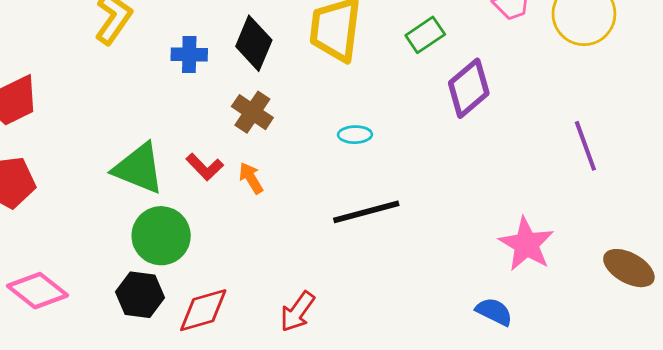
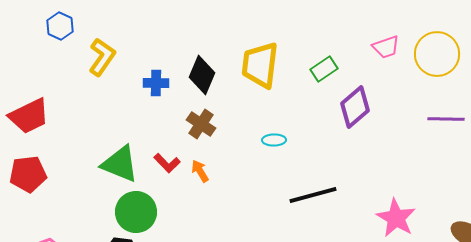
purple line: (585, 146) -> (446, 119), moved, turned -69
black line: (366, 212) -> (313, 195), moved

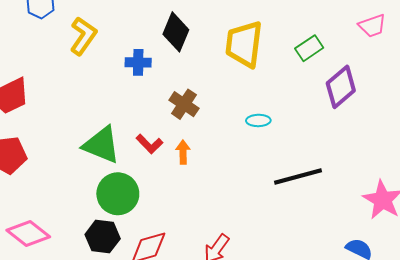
black diamond: (202, 75) -> (176, 32), moved
orange arrow: (200, 171) -> (183, 152), turned 30

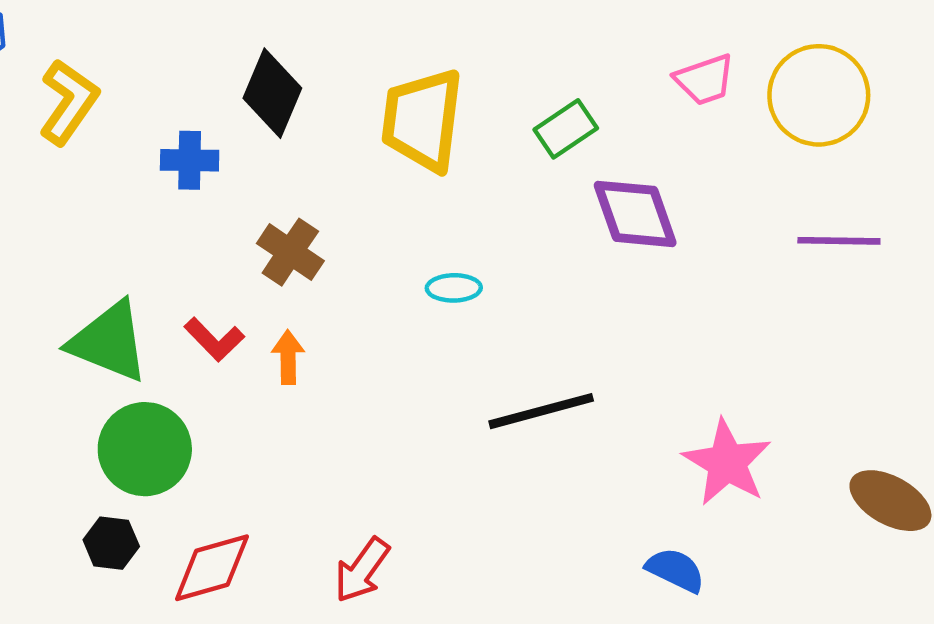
purple diamond: (341, 87) -> (635, 214), turned -69
black hexagon: (103, 237) -> (111, 543), size x0.7

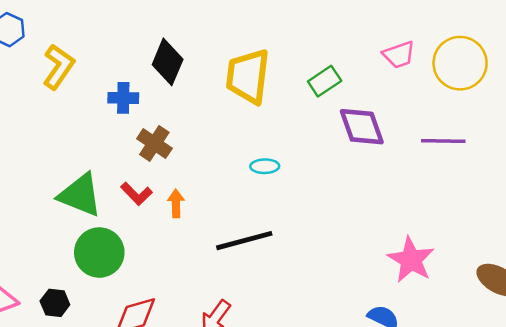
purple line: (839, 241) -> (443, 141), moved
brown cross: (290, 252) -> (154, 143), moved
black line: (541, 411) -> (244, 241), moved
black hexagon: (111, 543) -> (55, 303), moved

